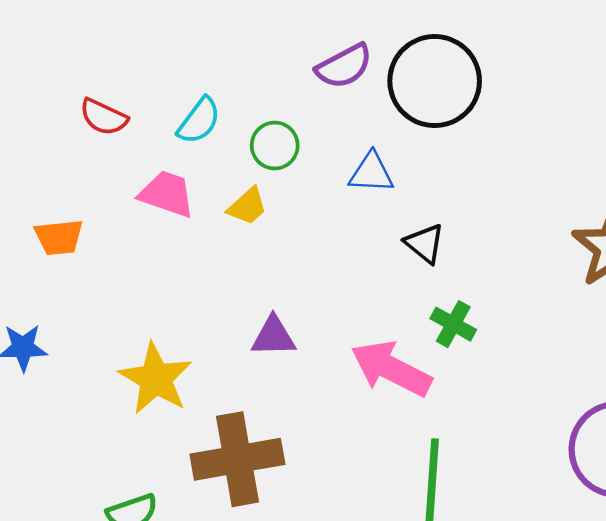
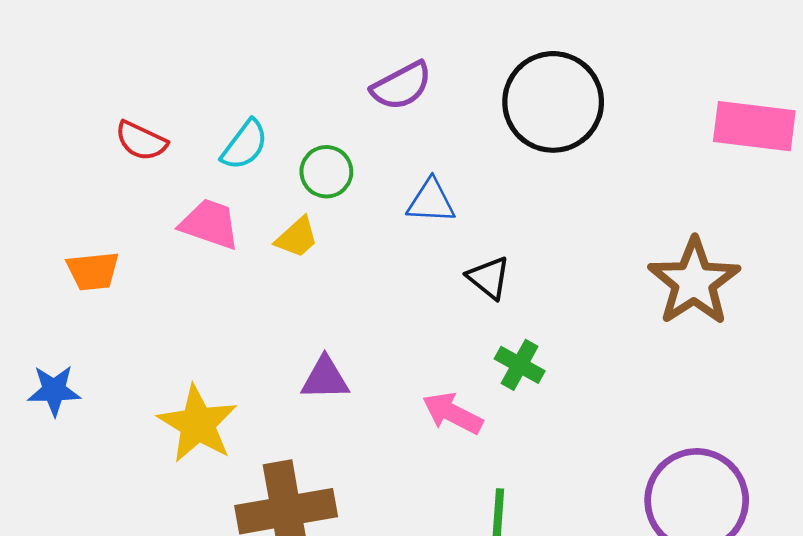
black circle: (435, 81) -> (553, 102), moved
pink arrow: (391, 369) -> (452, 413), size x0.7

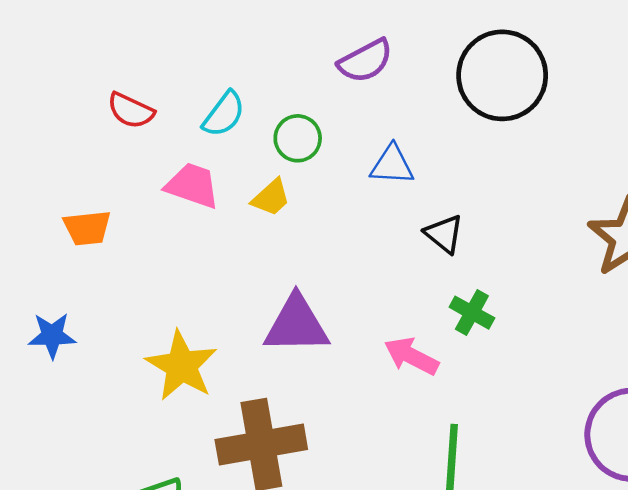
purple triangle: (325, 378) -> (296, 325), size x1.5

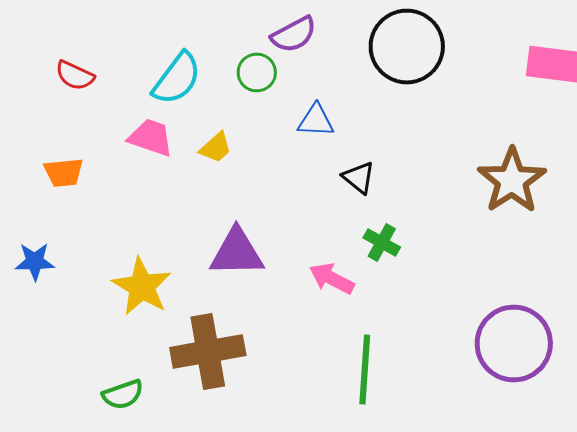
red semicircle: (131, 110) -> (75, 76), moved
cyan semicircle: (224, 114) -> (177, 78), size x1.4
green circle: (298, 138) -> (257, 72), moved

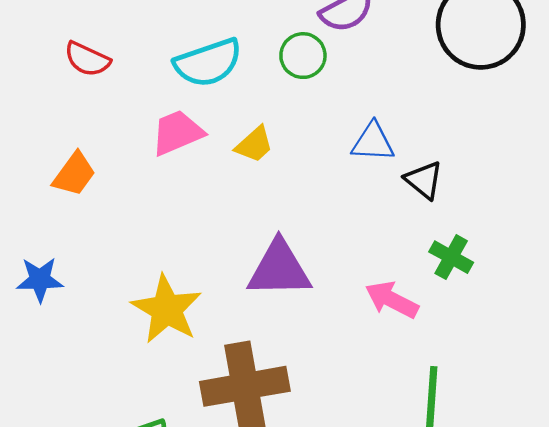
cyan semicircle: (177, 78) -> (208, 63), turned 34
blue triangle: (316, 120) -> (373, 142), moved
pink trapezoid: (151, 138) -> (177, 133), turned -42
orange trapezoid: (64, 172) -> (74, 174), turned -48

